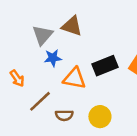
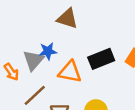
gray triangle: (43, 35) -> (33, 60), moved

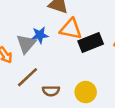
orange triangle: (70, 72) -> (71, 29), moved

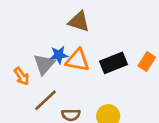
orange triangle: (71, 29) -> (78, 60), moved

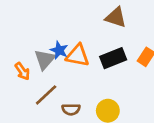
brown triangle: (79, 22) -> (116, 17), moved
blue star: (59, 55) -> (59, 50), turned 30

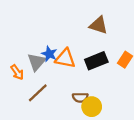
brown semicircle: (71, 109) -> (80, 97), moved

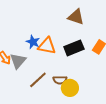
gray triangle: (37, 62) -> (18, 61), moved
brown line: (38, 93) -> (38, 80), moved

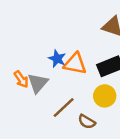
brown semicircle: (60, 80) -> (87, 122), moved, turned 32
yellow circle: (70, 88) -> (105, 96), moved

